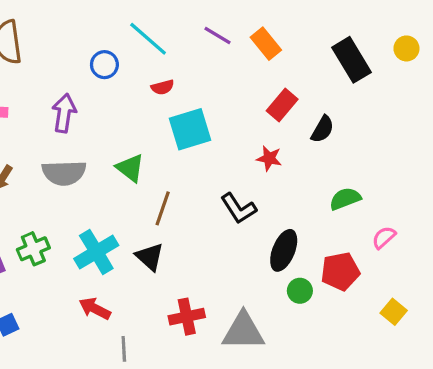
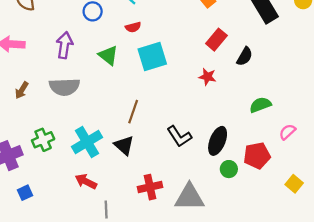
green triangle: (130, 168) -> (108, 55), moved
black L-shape: (238, 208) -> (179, 136), moved

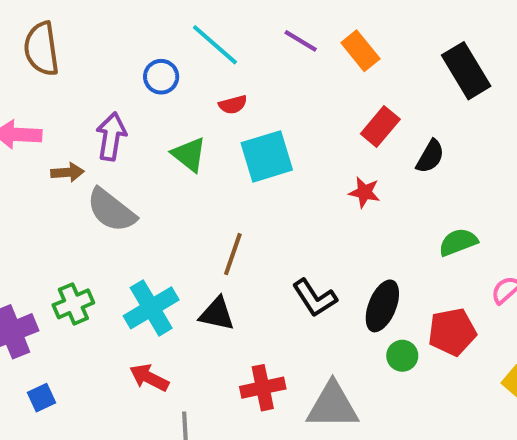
gray semicircle: (64, 87) -> (111, 210), turned 40
brown arrow: (22, 90) -> (67, 172), moved, turned -126
black triangle: (124, 145) -> (217, 314), turned -30

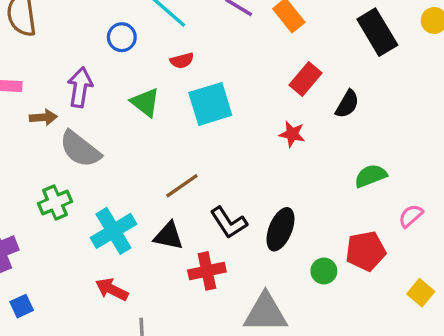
brown line: (233, 254) -> (182, 186), turned 36
black L-shape: (315, 298) -> (229, 223), moved
green cross: (73, 304) -> (55, 203), moved
black ellipse: (382, 306) -> (280, 229), moved
red cross: (263, 388) -> (207, 271), moved

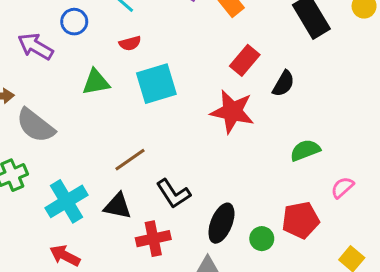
purple arrow: (80, 87) -> (35, 46), moved, turned -69
green triangle: (145, 102) -> (96, 82), turned -48
red star: (292, 134) -> (232, 112), size x1.8
black ellipse: (280, 229) -> (221, 223), moved

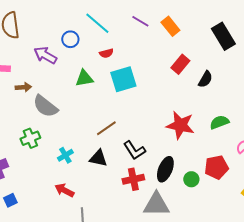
red star: (232, 112) -> (180, 125), moved
cyan cross: (66, 201) -> (65, 155), size x0.6
red cross: (153, 239) -> (133, 179), moved

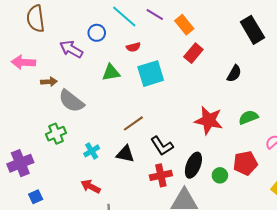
purple line: (140, 21) -> (155, 15), moved
orange rectangle: (170, 26) -> (184, 25), moved
red rectangle: (180, 64) -> (193, 53), moved

